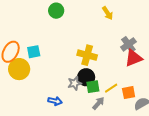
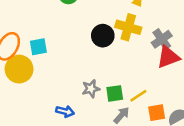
yellow cross: (87, 55) -> (128, 27), moved
black circle: (86, 77) -> (103, 36), moved
orange square: (129, 93) -> (157, 113), moved

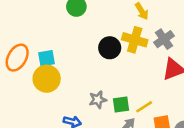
gray cross: (162, 39) -> (164, 39), moved
yellow circle: (19, 69) -> (47, 79), moved

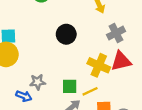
yellow cross: (135, 40) -> (99, 65), moved
gray star: (98, 100) -> (38, 82), moved

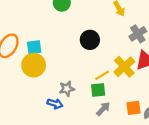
yellow cross: (99, 65) -> (124, 67), turned 30
yellow line: (90, 91) -> (102, 75), moved

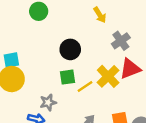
green square: (98, 90) -> (68, 77), moved

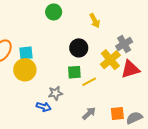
yellow arrow: (100, 15) -> (95, 21), moved
yellow cross: (108, 76) -> (110, 60), moved

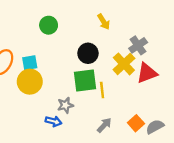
green circle: (54, 12) -> (49, 25), moved
green square: (74, 72) -> (85, 81), size x1.5
yellow line: (89, 82) -> (102, 90), turned -64
orange square: (117, 114) -> (136, 123), turned -32

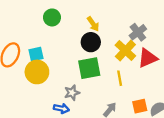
yellow arrow: (104, 22) -> (93, 24), moved
yellow line: (102, 90) -> (120, 78), moved
orange square: (136, 123) -> (140, 106), turned 32

